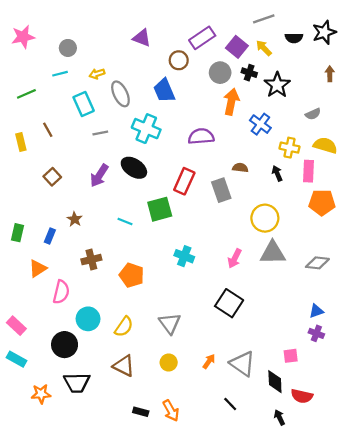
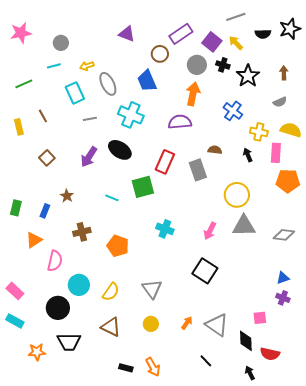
brown arrow: (330, 74) -> (284, 73), moved
orange arrow: (231, 102) -> (193, 94), moved

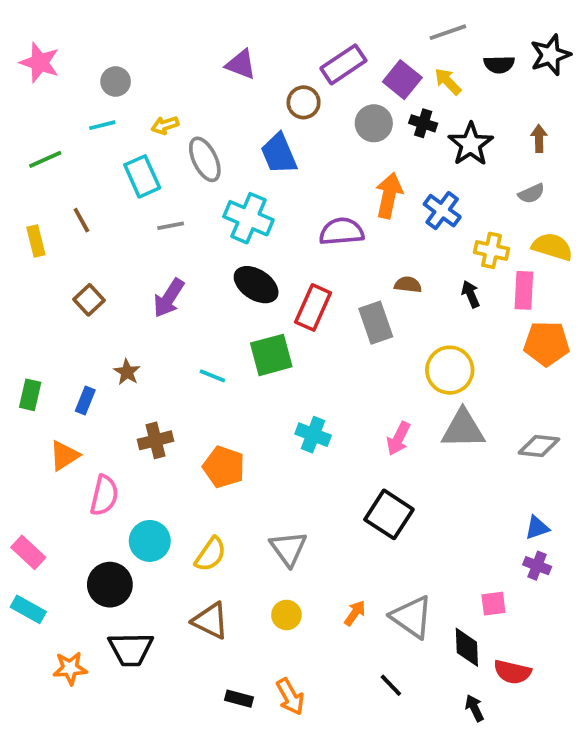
pink star: (21, 33) -> (40, 63), turned 30
orange arrow: (193, 94) -> (389, 195), moved
black ellipse: (120, 150) -> (256, 285), moved

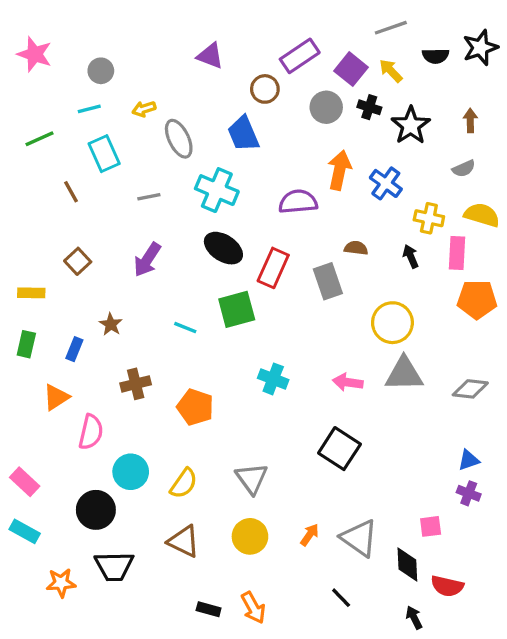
cyan rectangle: (142, 176) -> (104, 154), moved
yellow rectangle: (36, 241) -> (31, 293), moved, turned -75
pink arrow: (398, 438) -> (348, 382), turned 72
yellow circle: (286, 615) -> (250, 536), size x1.4

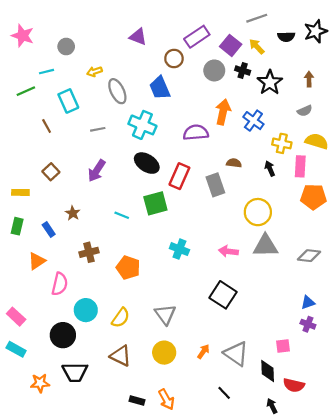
cyan line: (89, 109) -> (47, 72), moved
blue rectangle: (74, 349) -> (49, 229), turned -56

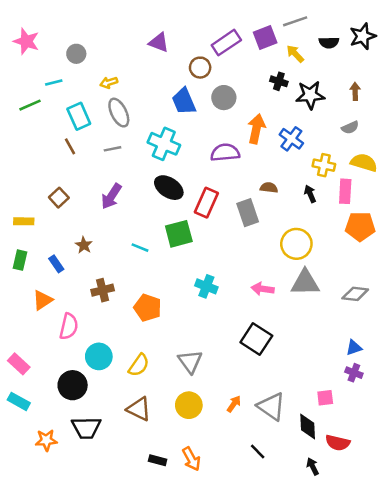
purple square: (231, 45) -> (265, 38), moved, turned 30
gray circle: (214, 70) -> (224, 98), moved
black star: (270, 82) -> (310, 95), turned 30
gray ellipse: (117, 91) -> (119, 113), moved
brown line: (47, 126) -> (70, 146), moved

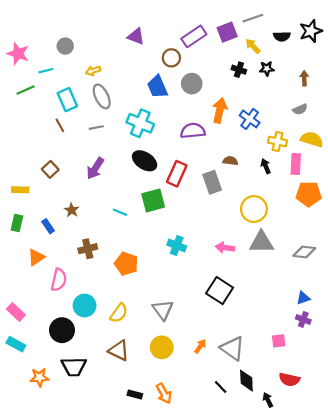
pink star: (26, 41) -> (18, 54), moved
black star: (310, 95) -> (267, 69), moved, size x0.6
black diamond: (308, 426) -> (246, 381), moved

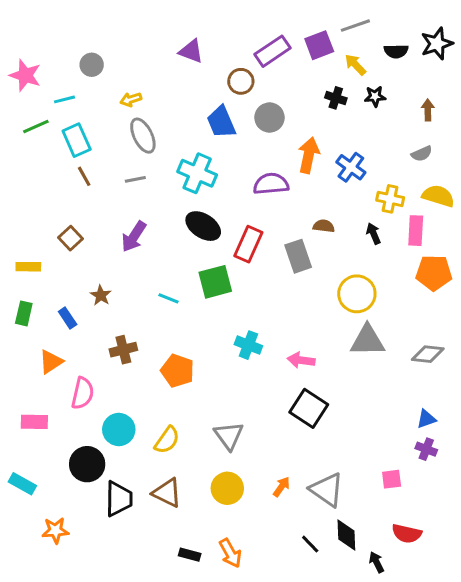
cyan rectangle: (67, 100) -> (77, 140), moved
pink arrow: (225, 248) -> (301, 360), moved
pink rectangle: (16, 312) -> (34, 422), moved, turned -42
black trapezoid: (74, 367) -> (119, 499), moved, turned -88

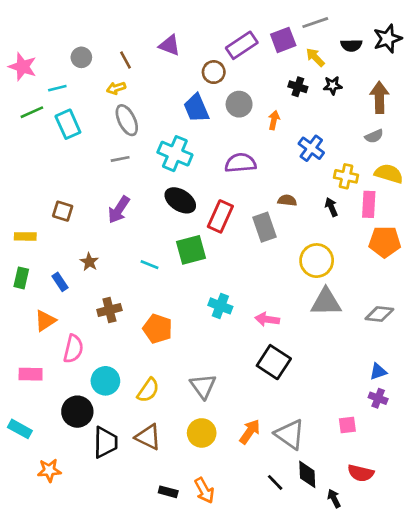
brown arrow: (428, 110) -> (379, 97), size x1.6
orange arrow: (309, 155) -> (274, 120), moved, size x0.6
brown line: (84, 176) -> (125, 60), moved
brown square: (71, 238) -> (63, 211), turned -30
orange arrow: (282, 487) -> (250, 432), size x1.4

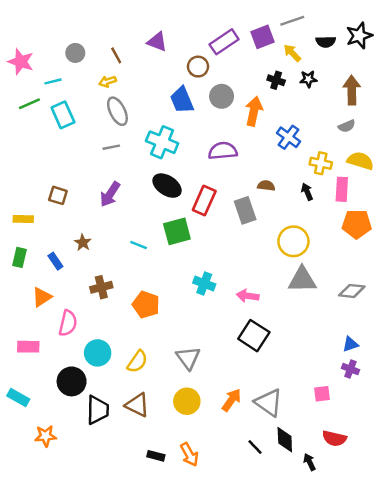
orange arrow: (274, 120) -> (254, 111), size x1.6

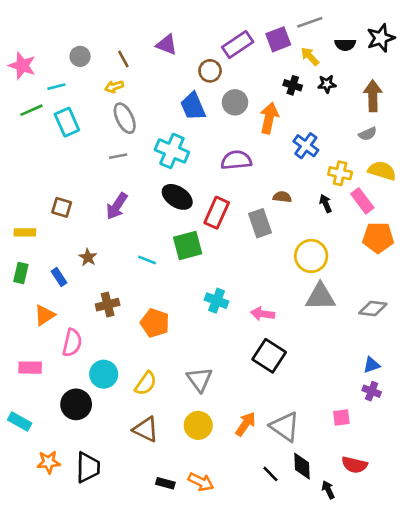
pink rectangle: (342, 189) -> (362, 201), turned -40
black trapezoid: (98, 410) -> (88, 467), moved
orange arrow: (189, 455) -> (201, 482), turned -35

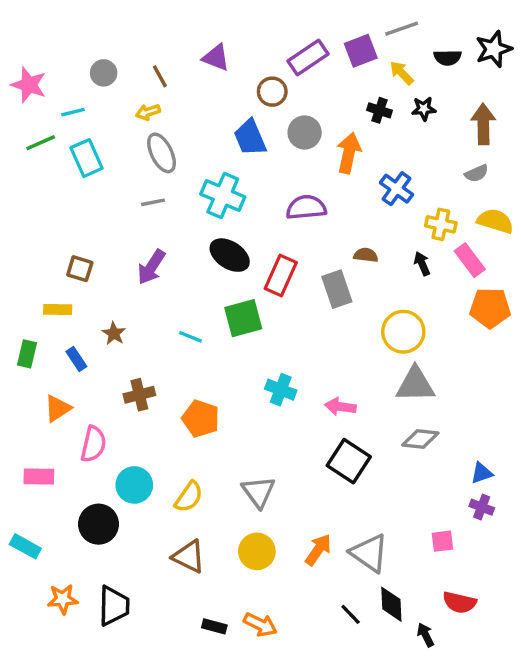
yellow rectangle: (25, 232) -> (58, 310), moved
gray diamond: (373, 309) -> (420, 439), moved

